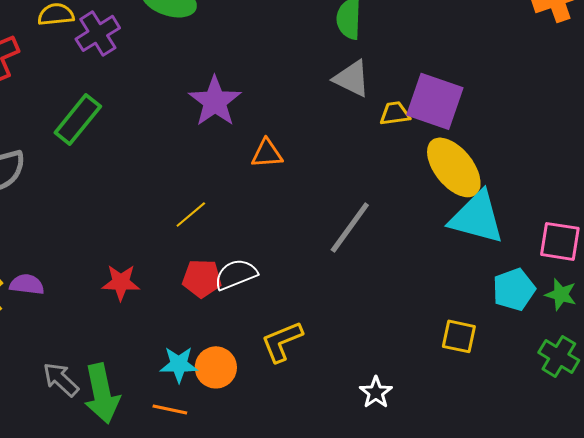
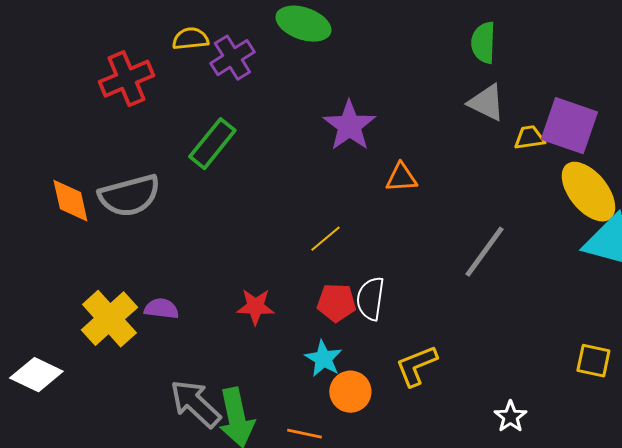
white semicircle: (236, 274) -> (370, 299), turned -60
cyan star: (179, 364) -> (323, 359), moved, turned 30
gray arrow: (61, 379) -> (195, 404), size x1.4

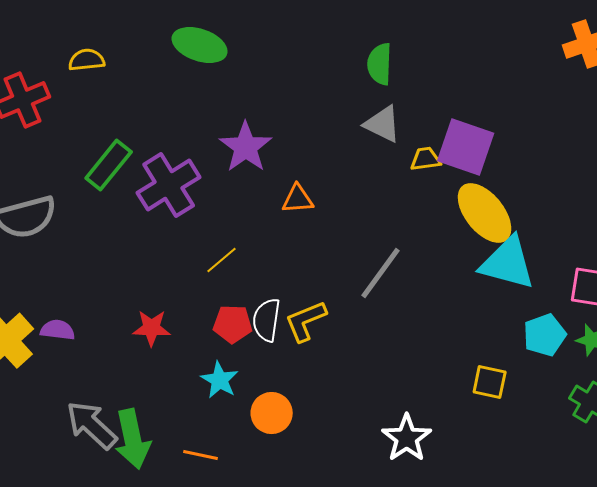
purple cross: (232, 58) -> (169, 185), moved, size x1.4
yellow L-shape: (416, 366) -> (306, 321), moved
orange circle: (350, 392) -> (272, 413), moved
white star: (510, 417) -> (407, 438), size x1.5

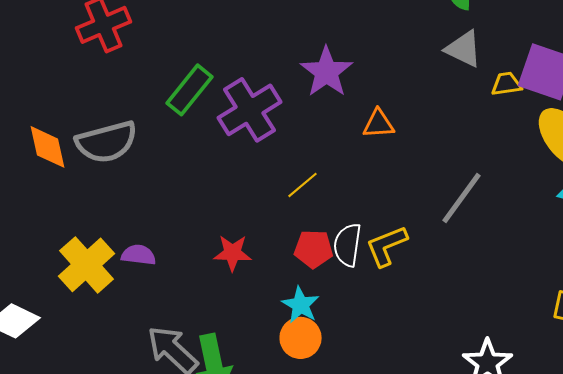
orange circle: (272, 413) -> (300, 338), moved

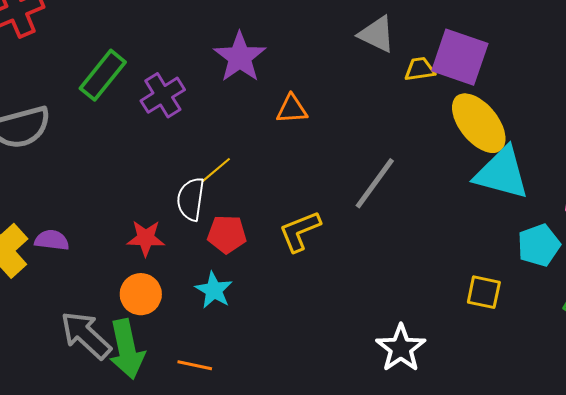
purple cross: (250, 110) -> (163, 95), size x0.7
white semicircle: (348, 245) -> (191, 199), moved
orange circle: (300, 338) -> (141, 294), moved

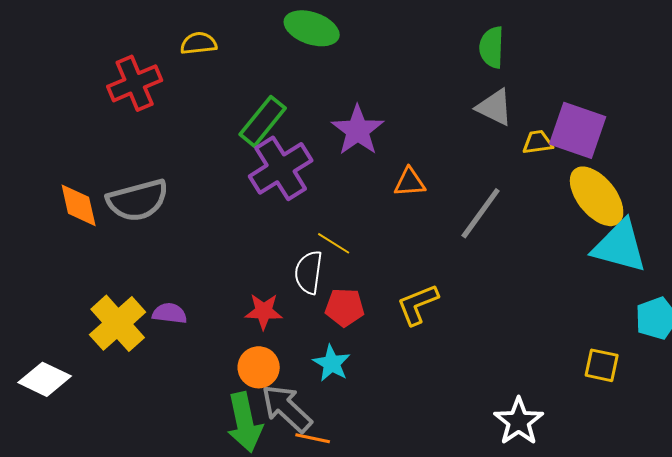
green rectangle: (103, 75) -> (263, 121), moved
purple cross: (163, 95) -> (281, 168), size x1.4
yellow line: (216, 170) -> (334, 243), turned 72
gray line: (375, 183) -> (481, 213), moved
gray arrow: (86, 335) -> (287, 408), moved

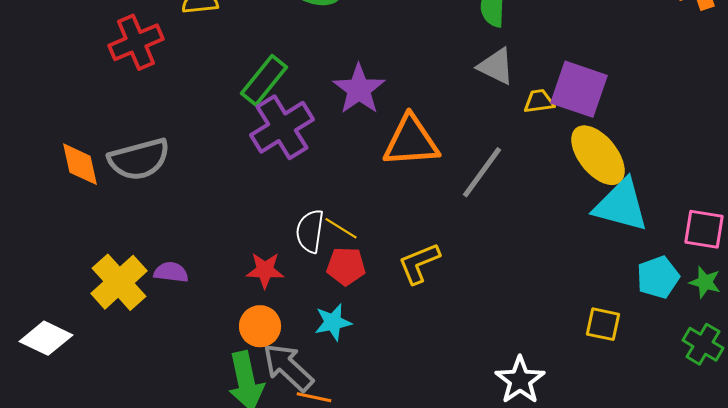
orange triangle: (410, 182) -> (411, 141), size x1.8
yellow line: (334, 243) -> (341, 228), moved
cyan star: (332, 363) -> (333, 322), turned 30

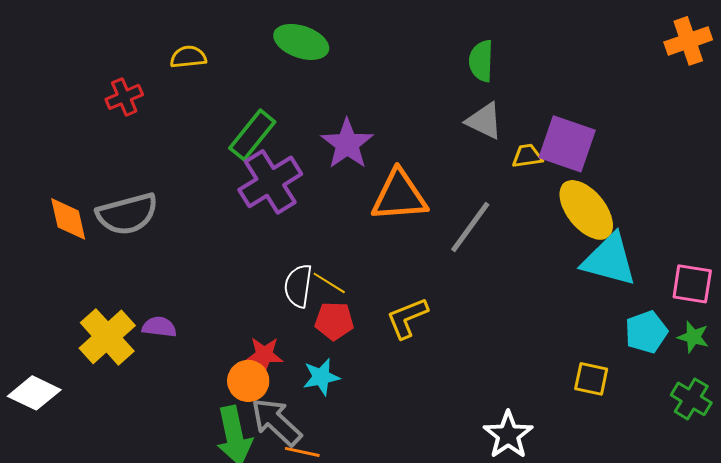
red cross: (136, 42) -> (124, 97), size x0.7
red star: (265, 270) -> (264, 355), moved

